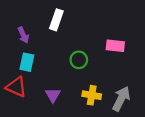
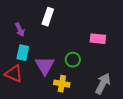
green circle: (79, 60) -> (73, 60), moved
purple triangle: (53, 95) -> (45, 66), moved, size x1.5
yellow cross: (92, 95) -> (62, 84), moved

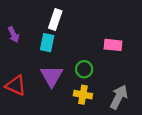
purple arrow: (20, 30) -> (14, 35), moved
cyan rectangle: (23, 53) -> (47, 43), moved
yellow cross: (62, 84) -> (83, 95), moved

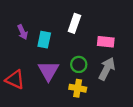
white rectangle: (55, 19) -> (74, 23), moved
purple arrow: (14, 35) -> (23, 32), moved
gray arrow: (119, 97) -> (107, 69), moved

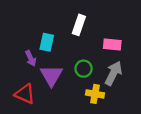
purple arrow: (23, 32) -> (31, 58), moved
red triangle: (15, 80) -> (25, 94), moved
yellow cross: (78, 88) -> (95, 94), moved

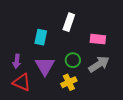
purple arrow: (31, 58) -> (17, 61), moved, turned 32
gray arrow: (113, 73) -> (99, 64), turned 30
yellow cross: (95, 94) -> (69, 82), moved, turned -35

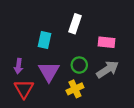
red triangle: (22, 82) -> (24, 89), turned 36

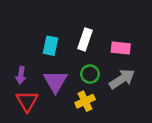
white rectangle: (75, 24) -> (85, 39), moved

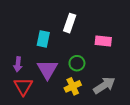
white rectangle: (85, 39) -> (70, 23), moved
gray arrow: (122, 79) -> (104, 85), moved

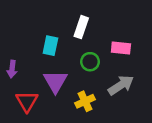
green circle: (77, 63) -> (90, 62), moved
purple arrow: (18, 64) -> (12, 69), moved
gray arrow: (104, 85) -> (121, 85), moved

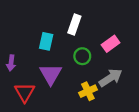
pink rectangle: (121, 48) -> (111, 44), turned -42
yellow cross: (85, 101) -> (88, 91), moved

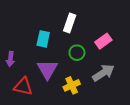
yellow cross: (88, 91) -> (72, 85), moved
red triangle: (25, 92) -> (23, 86), turned -48

